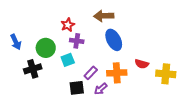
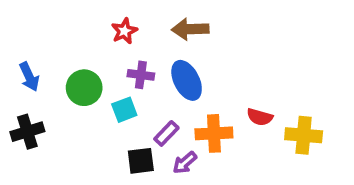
red star: (68, 25) -> (124, 31), moved
blue ellipse: (114, 40) -> (187, 80), moved
black cross: (33, 69) -> (27, 132), moved

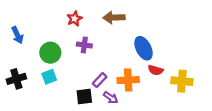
blue arrow: (29, 77) -> (17, 35), moved
blue ellipse: (187, 80) -> (144, 48), moved
cyan square: (124, 110) -> (49, 77), moved
purple arrow: (185, 163) -> (111, 98), turned -104

